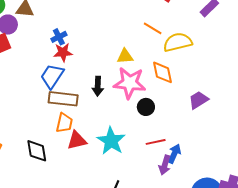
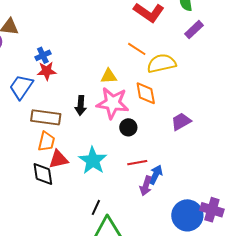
blue trapezoid: (52, 76) -> (21, 87), moved
black diamond: (37, 151) -> (43, 174), moved

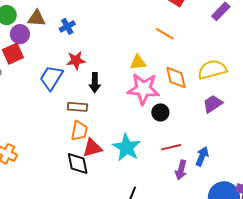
blue cross: (43, 55) -> (67, 26), moved
yellow semicircle: (162, 63) -> (212, 70), moved
black arrow: (81, 105) -> (95, 83), moved
brown rectangle: (46, 117) -> (77, 107), size x0.7
blue arrow: (156, 175) -> (202, 156), moved

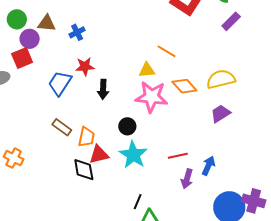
orange line: (165, 34) -> (167, 51), moved
orange diamond: (176, 77) -> (184, 86), turned -30
brown rectangle: (77, 107) -> (62, 127), moved, turned 30
black circle: (160, 112) -> (127, 126), moved

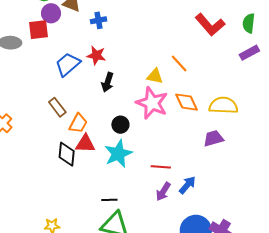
black line: (138, 202) -> (109, 200), turned 49

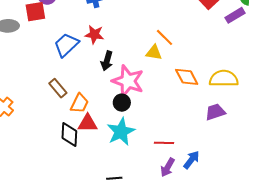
purple rectangle: (249, 53) -> (235, 15), moved
orange line: (179, 64) -> (164, 37), moved
pink star: (152, 103) -> (128, 81), moved

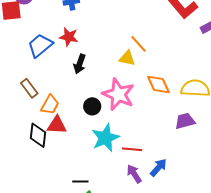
pink star: (128, 81) -> (118, 94), moved
cyan star: (121, 132) -> (105, 138), moved
purple arrow: (168, 167) -> (134, 174), turned 114

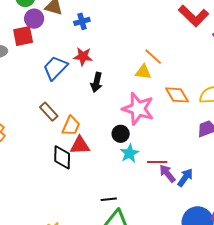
black circle: (92, 106) -> (121, 134), moved
cyan star: (105, 138) -> (129, 153), size x0.7
purple arrow: (134, 174) -> (167, 174), moved

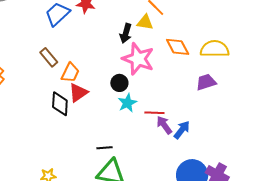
black arrow: (97, 82) -> (126, 33), moved
red triangle: (80, 145) -> (78, 93), turned -35

